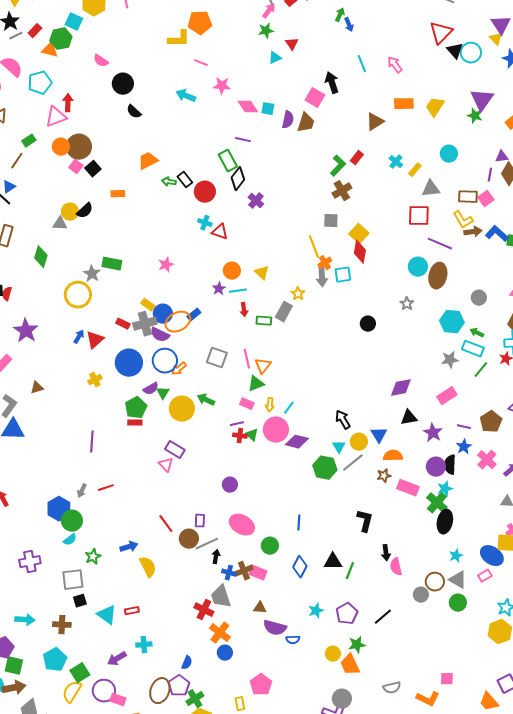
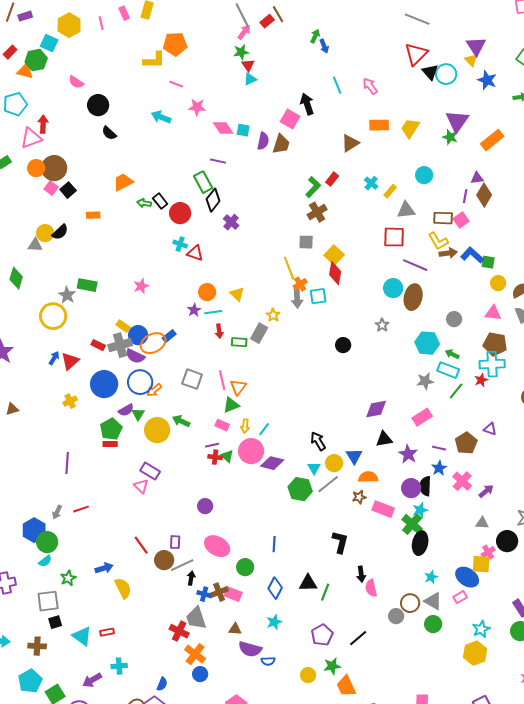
red triangle: (292, 44) -> (248, 65), moved
cyan star: (316, 611) -> (274, 622), moved
orange trapezoid: (350, 665) -> (346, 686), moved

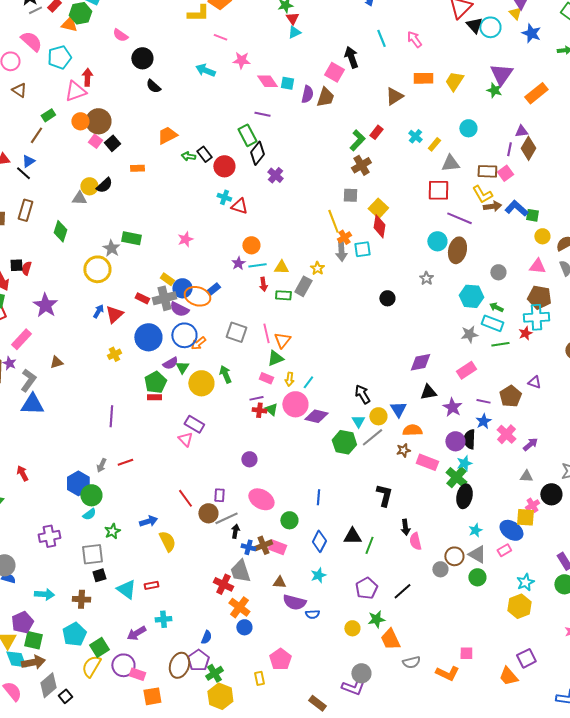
yellow triangle: (237, 294) -> (281, 267), moved, turned -42
orange ellipse: (153, 343) -> (197, 296), turned 45
green line: (456, 391) -> (500, 344), turned 42
green arrow: (181, 421) -> (225, 374), turned 42

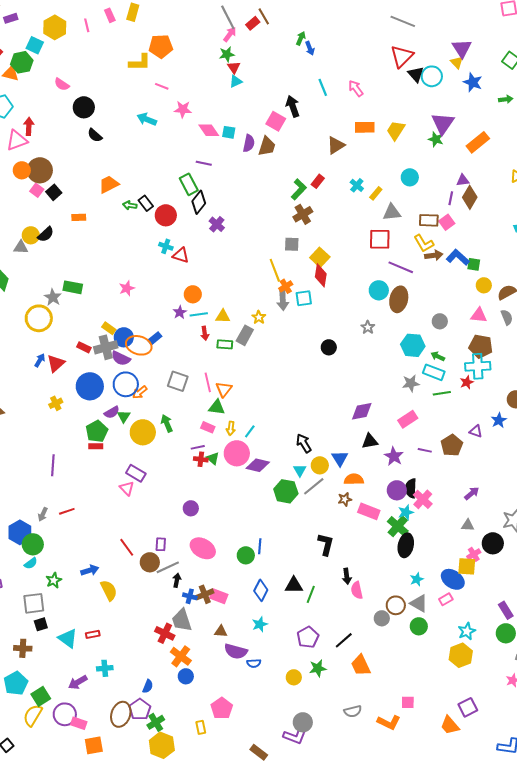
green triangle: (275, 358) -> (217, 407), turned 30
blue star: (483, 421) -> (499, 420), moved
pink cross: (506, 434) -> (423, 499), moved
green circle: (289, 520) -> (246, 555), moved
orange trapezoid: (390, 639) -> (361, 665), moved

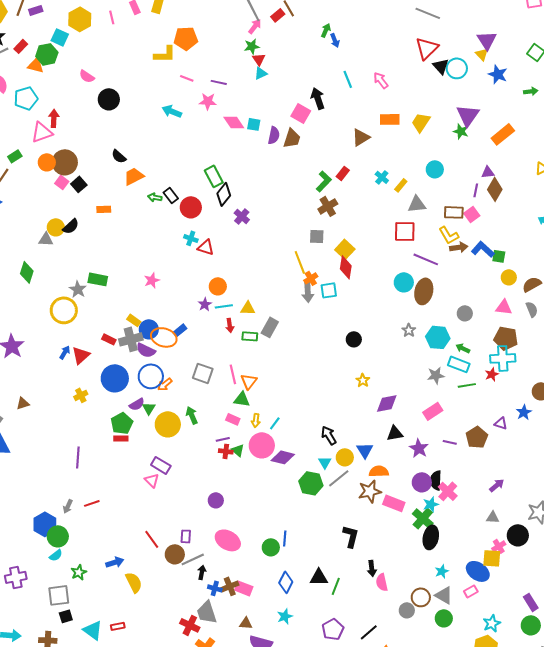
black semicircle: (95, 135) -> (119, 156), moved
purple line: (204, 163) -> (219, 82), moved
yellow star: (259, 317) -> (363, 380), moved
gray star: (368, 327) -> (409, 330), moved
brown star: (345, 499) -> (370, 491), size x1.6

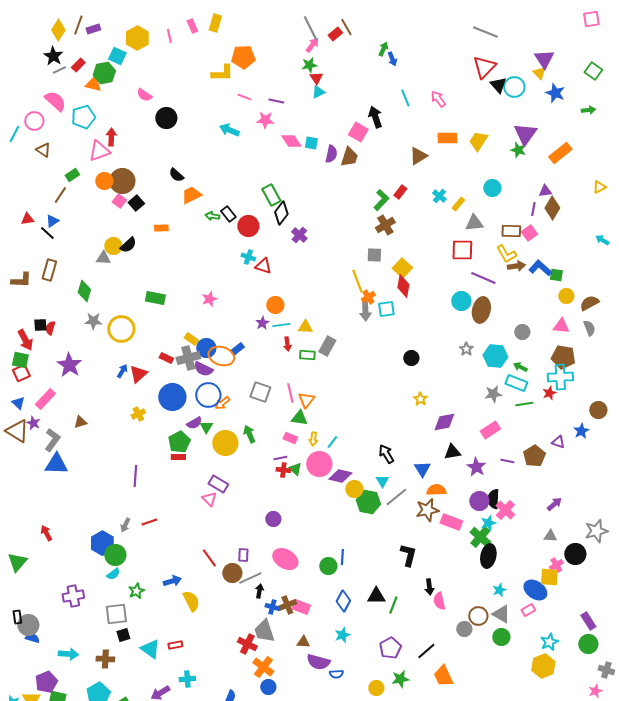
gray star: (78, 289) -> (93, 321), moved, turned -30
yellow circle: (345, 457) -> (354, 489), moved

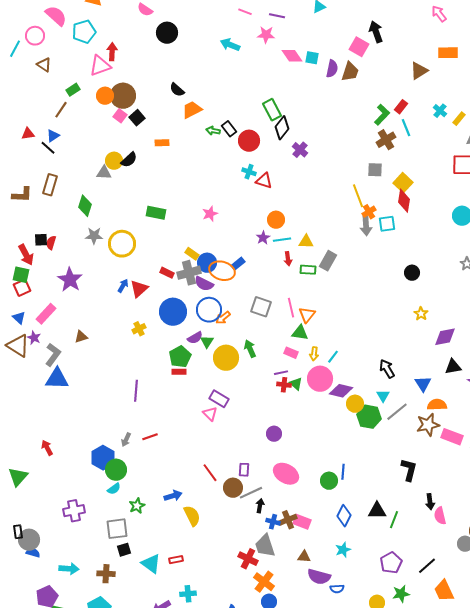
cyan line: (405, 98) -> (406, 128), moved

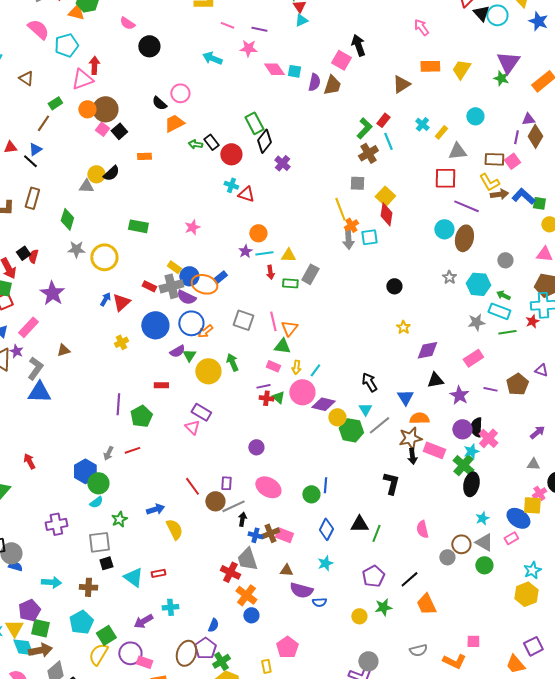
pink circle: (35, 36) -> (180, 93), moved
black square: (41, 240) -> (23, 253), turned -32
green pentagon: (180, 357) -> (141, 416), moved
black arrow: (430, 502) -> (412, 456), moved

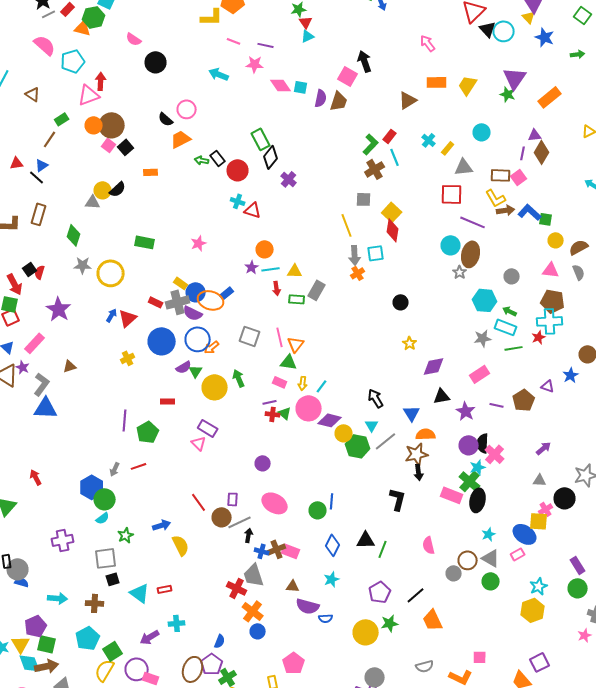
orange cross: (351, 225) -> (358, 273), moved
gray star: (449, 277) -> (460, 272), moved
pink rectangle: (434, 450) -> (452, 495), moved
yellow circle: (359, 616) -> (366, 632), size x1.6

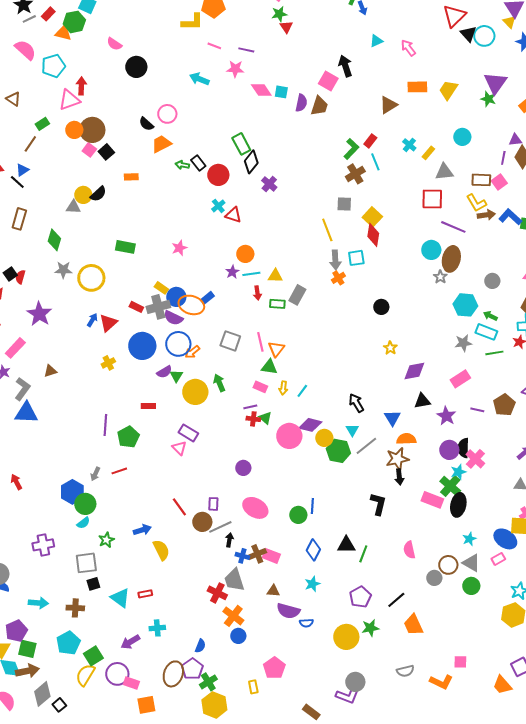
cyan triangle: (308, 36) -> (376, 41), moved
cyan cross: (238, 201) -> (218, 206), turned 32
pink circle: (309, 408) -> (289, 436), moved

